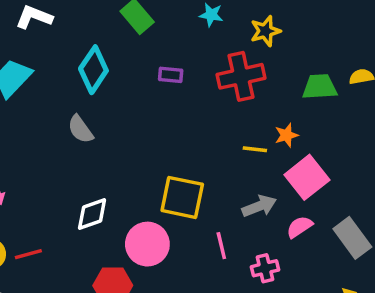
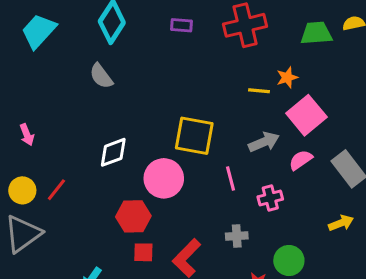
red line: (28, 254) -> (56, 190), turned -35

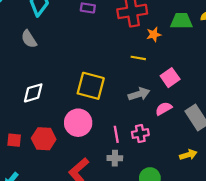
orange star: (287, 77) -> (154, 34), moved
pink square: (306, 115) -> (170, 78), size x0.7
pink circle: (164, 178) -> (78, 123), moved
pink line: (230, 178) -> (116, 134), moved
red square: (143, 252) -> (14, 140), moved

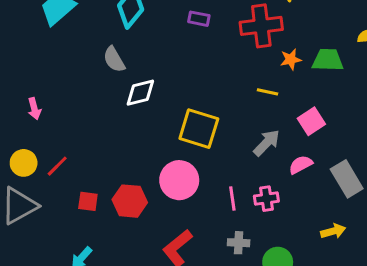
green trapezoid: (181, 21) -> (328, 60), moved
white diamond: (33, 93) -> (140, 93), moved
gray arrow: (139, 94) -> (267, 143), turned -30
gray cross: (115, 158) -> (239, 243), moved

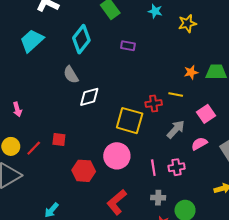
red cross: (261, 26) -> (154, 104), moved, size x0.6
red square: (88, 201) -> (59, 140), moved

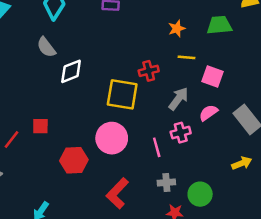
orange star: (191, 72) -> (177, 29), moved
yellow line: (176, 95) -> (186, 57), moved
pink square: (206, 114) -> (213, 77), turned -30
pink cross: (177, 167) -> (181, 133), moved

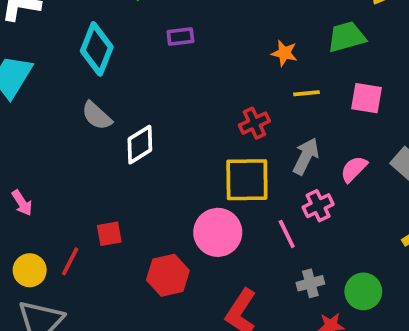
orange star: (177, 29) -> (284, 53), turned -30
pink square: (213, 77) -> (367, 98), moved
yellow square: (122, 94) -> (247, 180), moved

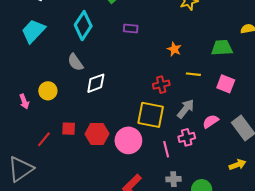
orange star: (284, 53) -> (174, 49), moved
yellow circle: (30, 270) -> (48, 91), moved
red hexagon: (168, 275) -> (97, 134), moved

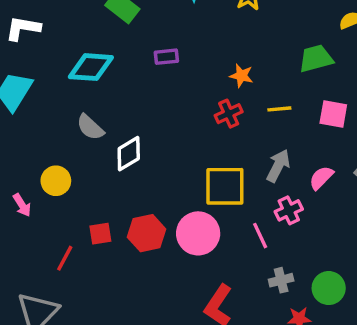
cyan diamond: (83, 26) -> (91, 67), turned 72
red cross: (161, 85) -> (229, 114), moved

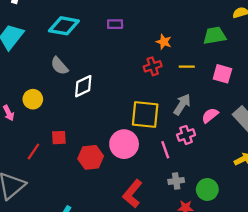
red hexagon: (147, 233) -> (91, 157), moved

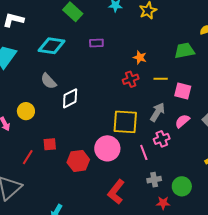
pink square: (222, 74) -> (183, 91), moved

